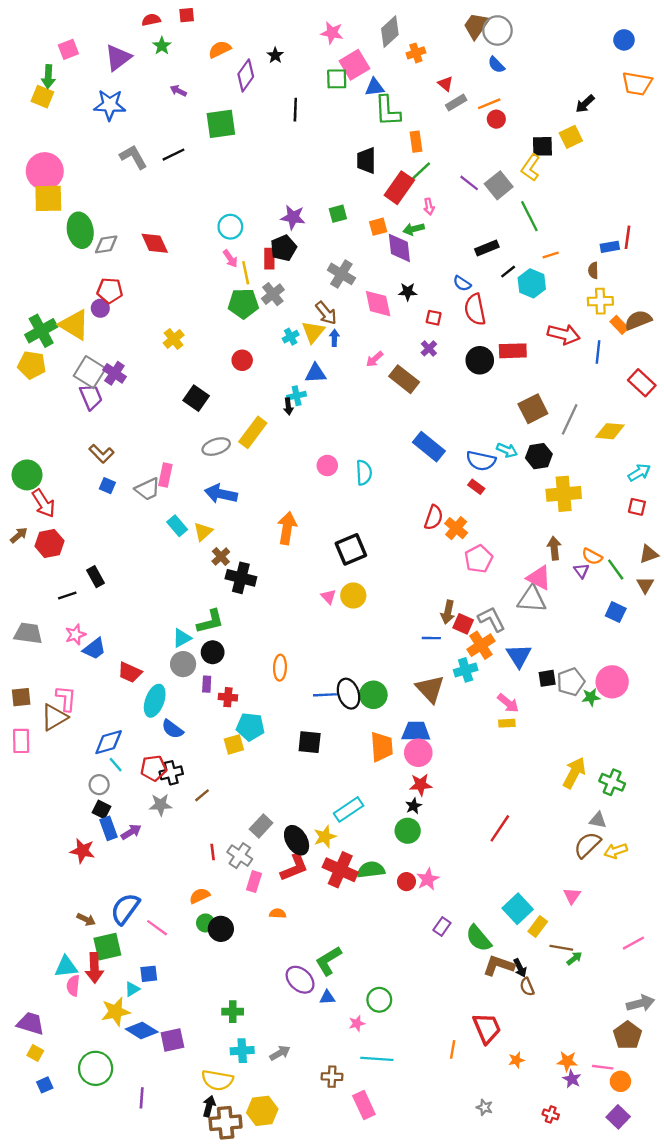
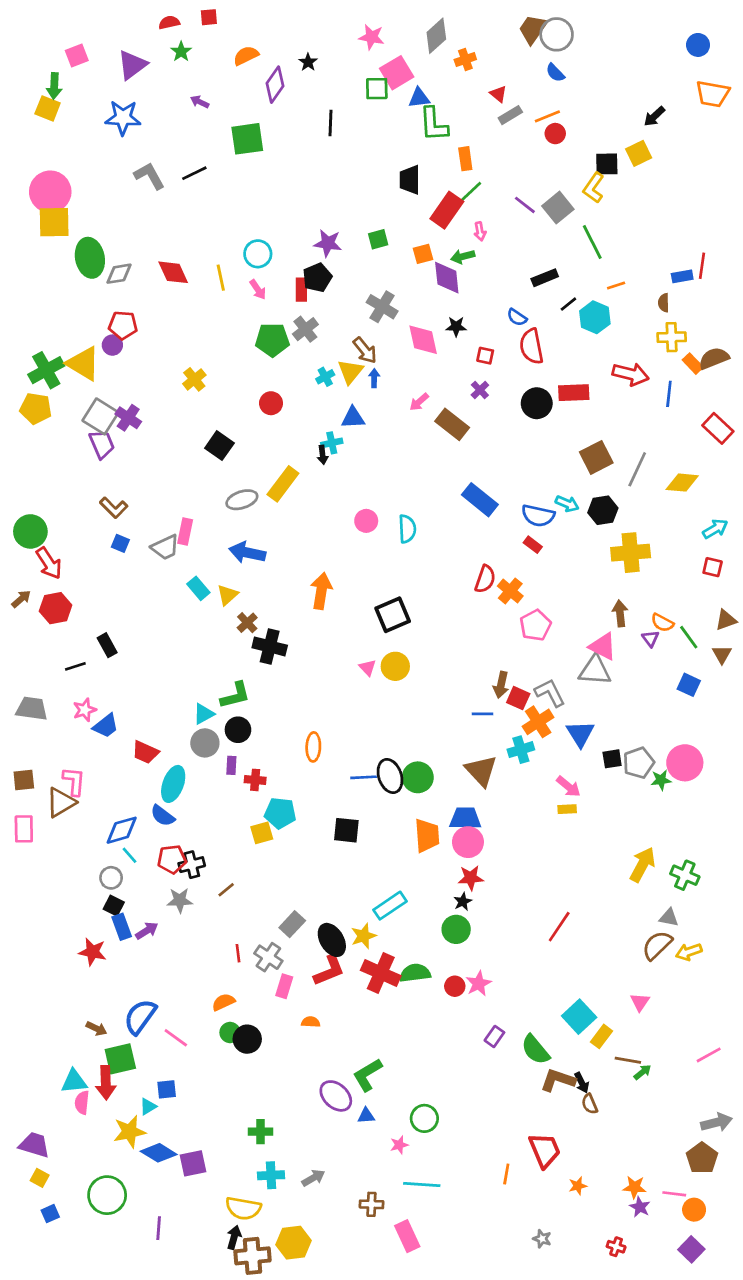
yellow line: (246, 273) -> (221, 278), moved
blue semicircle: (172, 729) -> (163, 816), moved

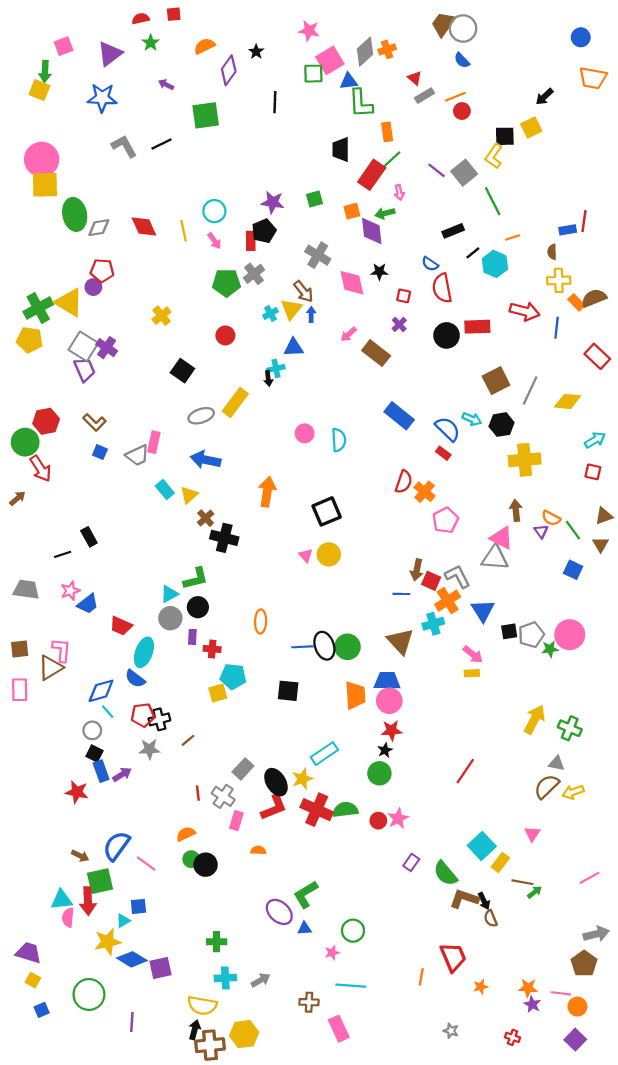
gray diamond: (436, 36) -> (365, 52), moved
blue semicircle: (538, 516) -> (448, 429), turned -148
red hexagon: (56, 608) -> (46, 421), moved

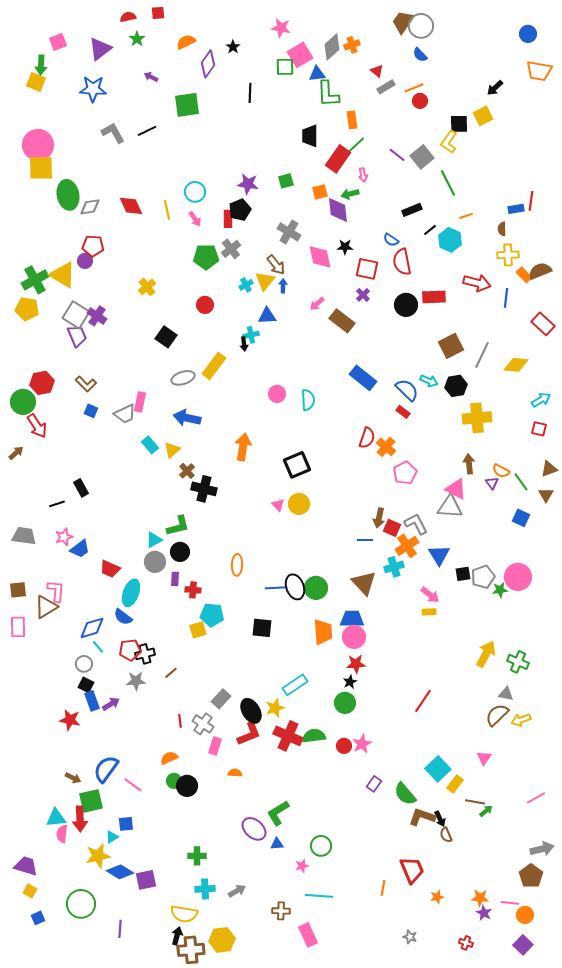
red square: (404, 296) -> (367, 269), size x1.6

